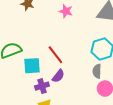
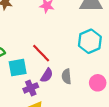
gray semicircle: (97, 71) -> (66, 76), moved

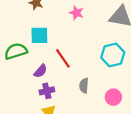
cyan square: (18, 68) -> (39, 35), moved
purple semicircle: (47, 75) -> (40, 71), moved

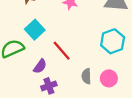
cyan square: (39, 35) -> (35, 30), turned -36
pink circle: (113, 97) -> (109, 78), moved

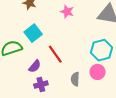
pink circle: (109, 78) -> (98, 72), moved

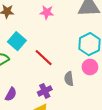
purple semicircle: (35, 66) -> (11, 94), moved
purple cross: (41, 85) -> (45, 91), moved

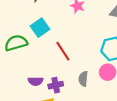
purple semicircle: (11, 94) -> (35, 81), moved, turned 48

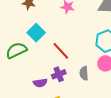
purple cross: (56, 85) -> (59, 74), moved

